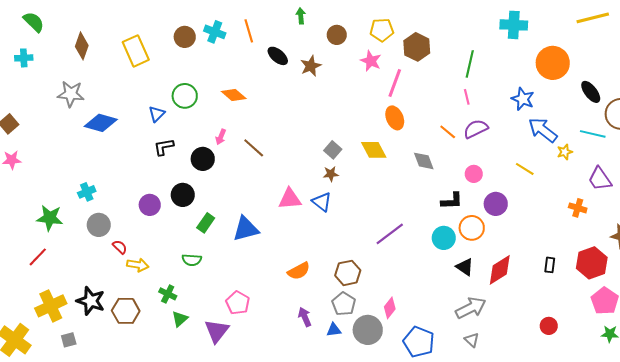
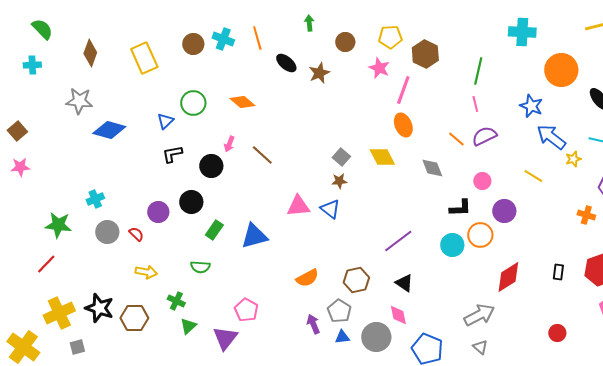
red semicircle: (120, 247) -> (136, 234), moved
black triangle: (465, 267) -> (404, 283), moved
gray pentagon: (344, 304) -> (339, 311), moved
pink diamond: (390, 308) -> (398, 315), turned -50

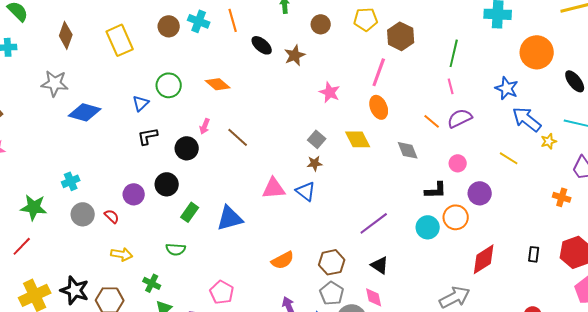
pink star: (379, 68) -> (330, 92), moved
gray pentagon: (339, 311) -> (332, 293), moved

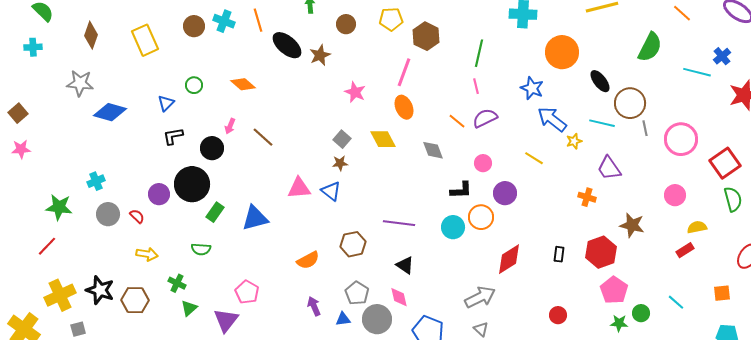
black ellipse: (262, 45) -> (287, 45), size x1.4
green circle: (169, 85) -> (194, 85), size x0.7
black circle: (167, 184) -> (192, 184), size x1.5
purple line: (374, 223) -> (399, 223), turned 44
brown hexagon: (332, 262) -> (353, 244), moved

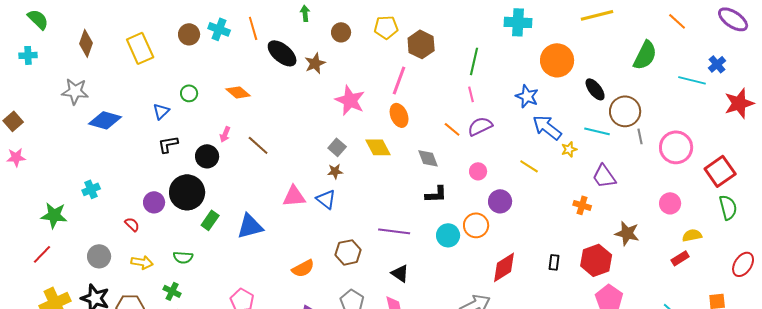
pink star: (355, 92) -> (350, 100), size x1.4
black L-shape: (461, 190) -> (436, 194), moved
gray circle: (108, 214) -> (99, 256), moved
green semicircle: (201, 249) -> (183, 257), moved

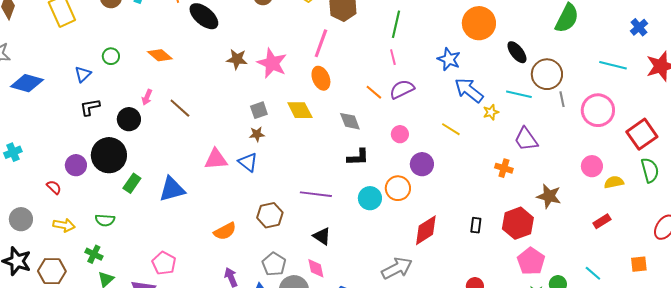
brown star: (315, 63) -> (237, 59), moved, turned 30
cyan line: (692, 80) -> (613, 65), moved
gray square: (337, 147) -> (259, 110), turned 30
yellow semicircle: (692, 235) -> (614, 182), moved

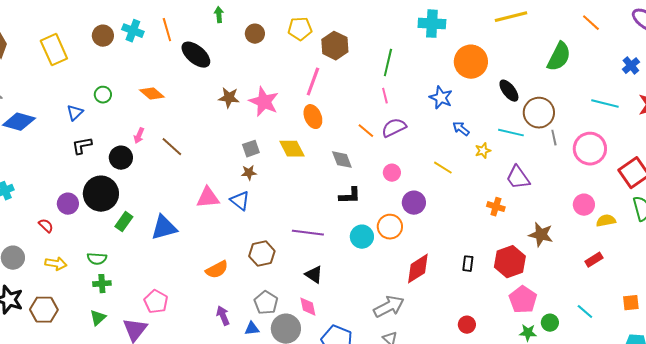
blue arrow: (469, 90) -> (461, 129), size x0.6
green cross: (94, 254) -> (102, 284), moved, turned -30

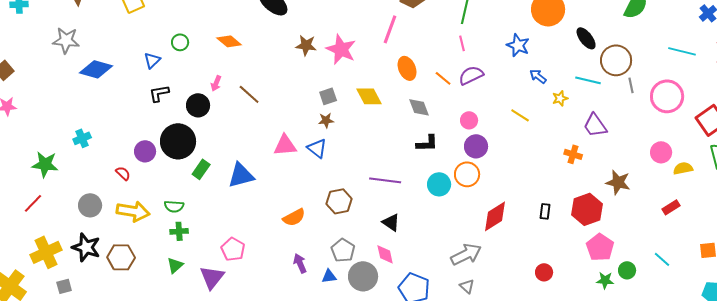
orange ellipse: (313, 117) -> (407, 68), moved
purple circle: (414, 203) -> (476, 146), moved
yellow arrow: (56, 264) -> (133, 211), size x1.5

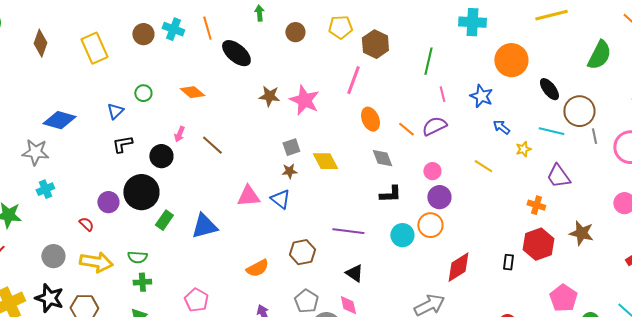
gray star: (66, 40) -> (35, 152), moved
pink line: (462, 43) -> (442, 94), moved
yellow diamond: (369, 96) -> (325, 161), moved
red hexagon: (587, 209) -> (538, 244), moved

